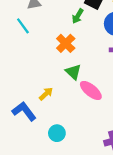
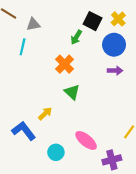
cyan line: (23, 26) -> (23, 47), turned 49
pink ellipse: (91, 90) -> (86, 140), moved

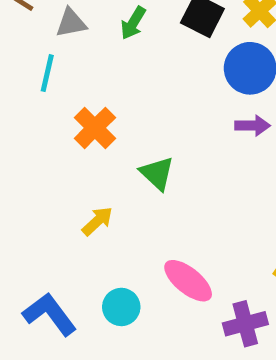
green arrow: (76, 37) -> (133, 23), moved
orange cross: (65, 64) -> (95, 128), moved
blue L-shape: (24, 131) -> (50, 314), moved

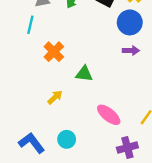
green triangle: (157, 173) -> (84, 74), turned -36
pink ellipse: (188, 281) -> (109, 115), moved

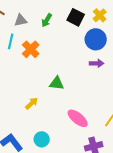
orange cross: (54, 52) -> (31, 49), moved

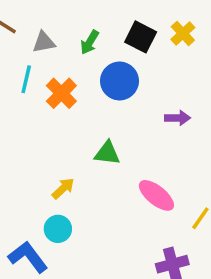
blue circle: (96, 39) -> (119, 81), moved
pink ellipse: (78, 118) -> (156, 195), moved
cyan circle: (42, 139) -> (58, 229), moved

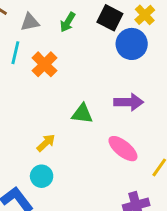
blue circle: (119, 81) -> (132, 44), moved
purple arrow: (178, 118) -> (129, 102), moved, size x1.4

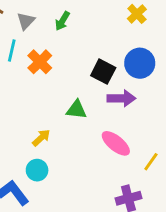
black square: (110, 18) -> (103, 72), moved
gray triangle: (30, 22) -> (26, 21), turned -36
blue circle: (132, 44) -> (140, 63), moved

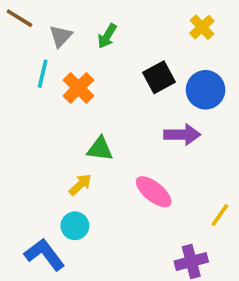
black square: (103, 72) -> (159, 77), moved, turned 35
green triangle: (76, 110) -> (100, 149), moved
pink ellipse: (116, 143) -> (154, 192), moved

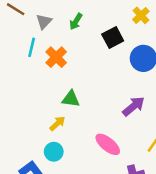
black square: (159, 77) -> (113, 37), moved
purple arrow: (182, 135) -> (134, 106), moved, turned -40
pink ellipse: (154, 192) -> (108, 144), moved

